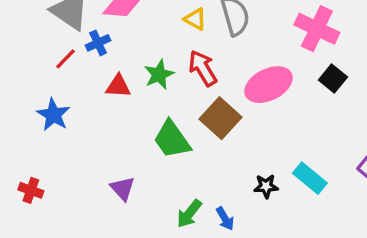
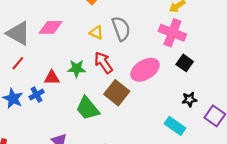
blue cross: (98, 43) -> (37, 95), moved
green star: (159, 74) -> (77, 69), turned 30
black star: (266, 186) -> (189, 99), moved

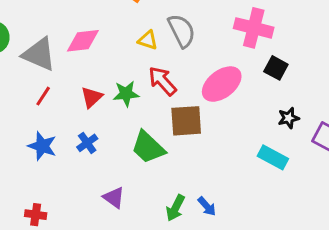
red triangle: (52, 78) -> (92, 97), moved, turned -35
brown square: (117, 93) -> (186, 121), turned -35
blue cross: (37, 95) -> (87, 143), moved

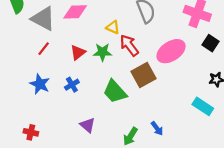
yellow triangle: (148, 40) -> (113, 27), moved
brown square: (186, 121) -> (144, 75), turned -30
blue arrow: (207, 206) -> (157, 128), moved

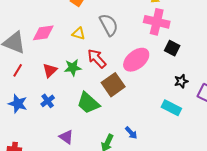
yellow triangle: (113, 27) -> (79, 34), moved

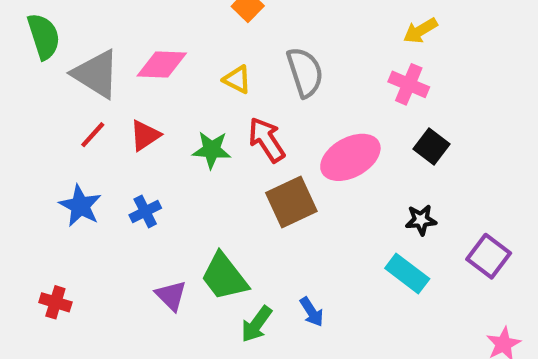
pink cross: (157, 22) -> (409, 84), size x0.7
red triangle: (50, 70) -> (145, 135), moved
black star: (181, 81) -> (421, 220), moved
green trapezoid: (88, 103) -> (224, 277), moved

